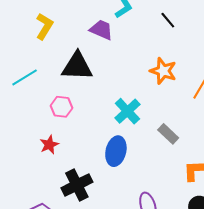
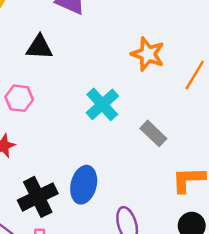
black triangle: (77, 66) -> (39, 47), size x0.7
blue ellipse: (116, 151) -> (84, 185), moved

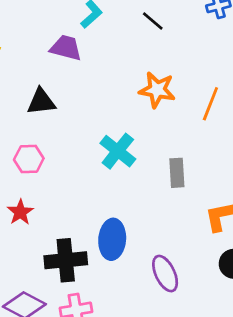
gray rectangle: (153, 133) -> (177, 173), turned 52
black cross: (38, 197) -> (66, 260), turned 30

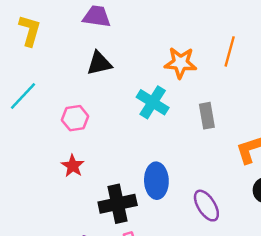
orange star: (157, 90) -> (180, 63), moved
black triangle: (41, 102) -> (99, 63), moved

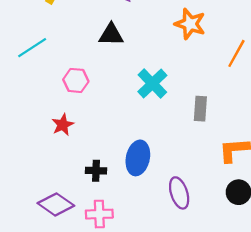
orange star: (180, 63) -> (190, 24), moved
black cross: (118, 204) -> (96, 171), size x0.6

